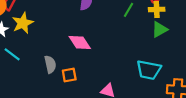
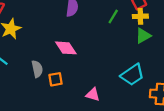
cyan trapezoid: (149, 70) -> (132, 75), turned -45

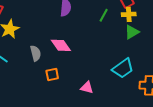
gray semicircle: (37, 69) -> (36, 53), moved

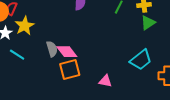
pink diamond: (61, 45) -> (67, 52), moved
orange square: (52, 74) -> (70, 69), size x1.5

